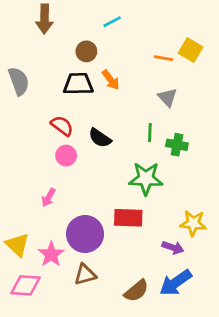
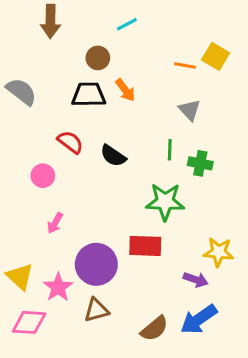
gray semicircle: (19, 81) -> (21, 92), turned -32
pink circle: (66, 156) -> (43, 176), moved

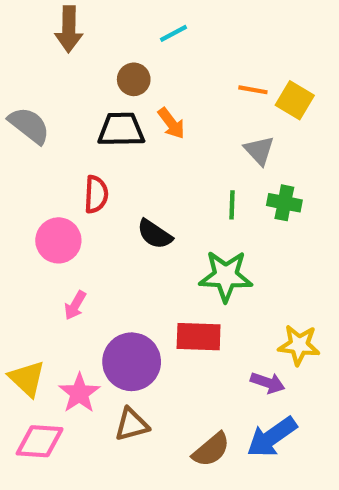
yellow square: (216, 56) -> (295, 100), moved
red semicircle: (70, 142) -> (96, 194), turned 56
black semicircle: (113, 156) -> (155, 234), moved
green cross: (200, 163) -> (284, 203), moved
pink circle: (43, 176) -> (58, 240), size x1.4

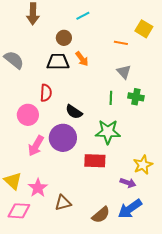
yellow square: (295, 100) -> (144, 29), moved
pink arrow: (75, 305) -> (36, 146), size x1.5
yellow star: (299, 345) -> (143, 165), turned -30
purple circle: (132, 362) -> (63, 138), moved

